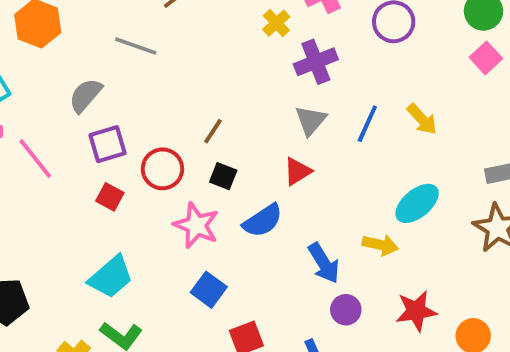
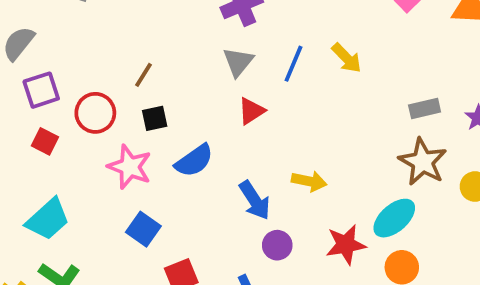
red triangle: (297, 171) -> (251, 111), moved
black square: (223, 176) -> (155, 118), turned -32
cyan ellipse: (417, 203) -> (394, 218), moved

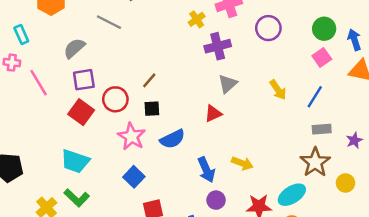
gray triangle: (238, 62) -> (228, 84), moved
blue line: (293, 64) -> (315, 97), moved
red square: (45, 141) -> (81, 112), size x1.5
cyan trapezoid: (48, 219) -> (75, 161), turned 52

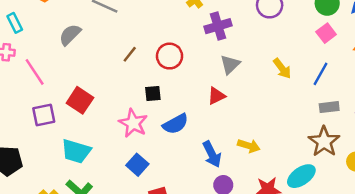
purple square: (84, 80) -> (44, 115), moved
brown line: (149, 80) -> (130, 54), moved
red circle: (115, 99) -> (170, 56), moved

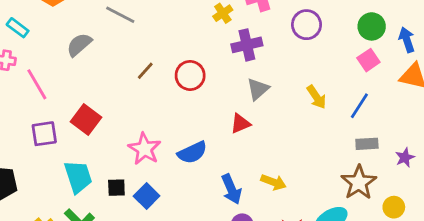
cyan rectangle: (15, 23) -> (18, 28), turned -30
black square: (153, 93) -> (116, 188), moved
cyan trapezoid: (76, 151) -> (78, 177), turned -128

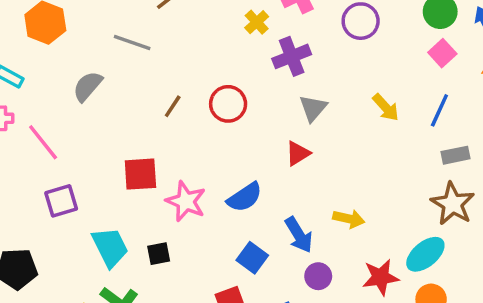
red square: (86, 120) -> (140, 174), moved, turned -32
blue square: (147, 196) -> (252, 258), moved

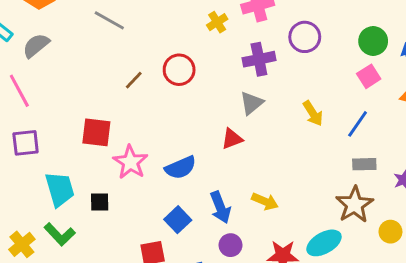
purple cross: (292, 56) -> (259, 59), moved
gray semicircle: (88, 86) -> (36, 46), moved
red circle: (228, 104) -> (179, 70), moved

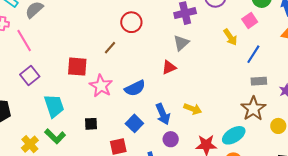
pink square: (369, 76) -> (250, 20), moved
brown line: (134, 80) -> (110, 48), moved
yellow arrow: (313, 113) -> (230, 37), moved
purple square: (26, 143) -> (30, 76), turned -30
black square: (100, 202) -> (91, 124), moved

